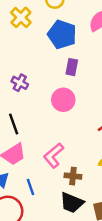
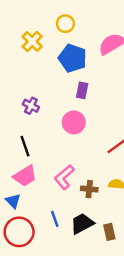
brown cross: (73, 176) -> (89, 189), moved
blue line: (31, 187) -> (55, 219), moved
black trapezoid: (72, 203) -> (82, 224), turned 130

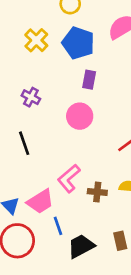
yellow cross: (32, 42) -> (36, 40), moved
pink trapezoid: (25, 176) -> (40, 201), moved
black trapezoid: (82, 224) -> (81, 246), moved

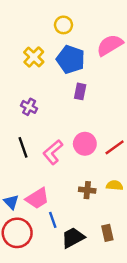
pink circle: (80, 116) -> (85, 144), moved
pink L-shape: (69, 178) -> (53, 152), moved

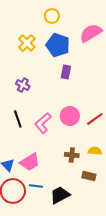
blue line: (53, 220) -> (36, 186), moved, turned -64
brown rectangle: (107, 233) -> (89, 176), moved, turned -64

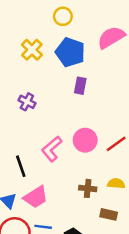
black line: (18, 119) -> (21, 166), moved

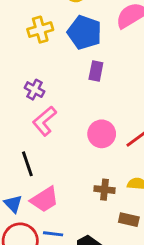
yellow cross: (32, 50) -> (40, 30), turned 30
pink L-shape: (52, 149) -> (45, 121), moved

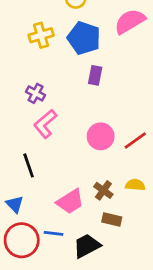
brown cross: (104, 190) -> (103, 190), turned 30
pink trapezoid: (45, 200) -> (70, 201), moved
brown rectangle: (129, 220) -> (112, 219), moved

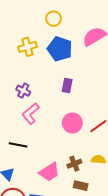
purple rectangle: (95, 75) -> (67, 85), moved
black line: (29, 165) -> (18, 145), turned -60
brown cross: (103, 190) -> (74, 164), turned 32

